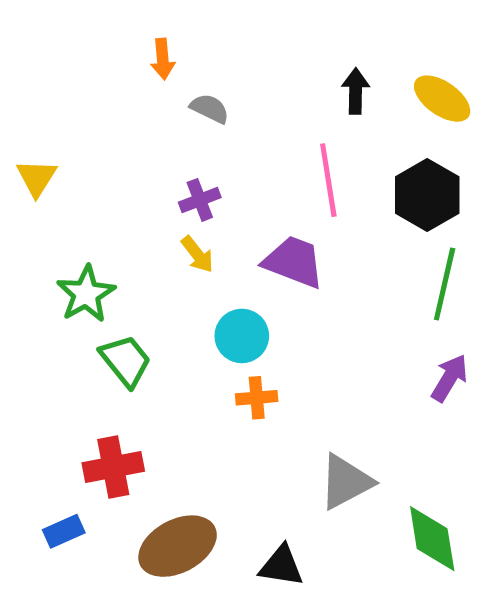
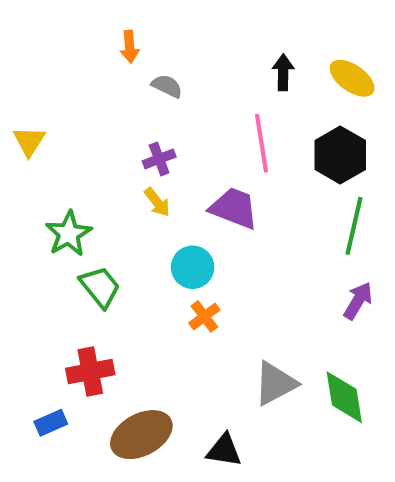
orange cross: (257, 398) -> (204, 316), turned -32
green diamond: (432, 539) -> (344, 397), moved

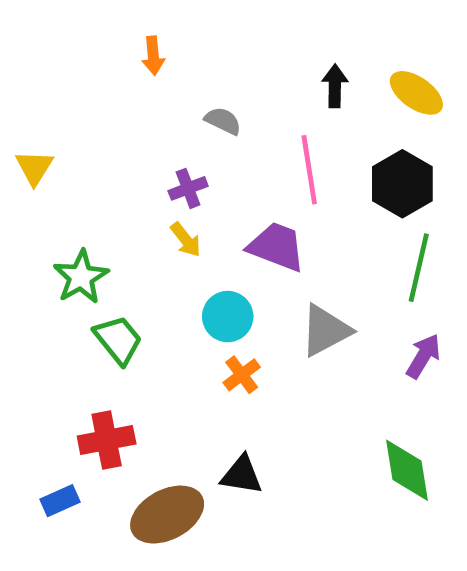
gray semicircle: (167, 86) -> (223, 121), moved
gray triangle: (275, 383) -> (326, 331), moved
black triangle: (224, 450) -> (242, 475), moved

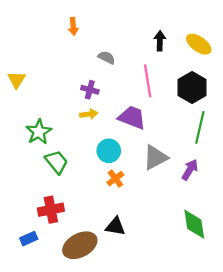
purple cross: (188, 188) -> (90, 90), turned 36
yellow arrow: (186, 240) -> (89, 114), turned -60
purple arrow: (423, 356) -> (190, 170), moved

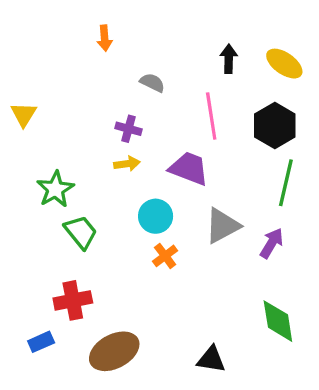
black triangle: (115, 226) -> (211, 359), moved

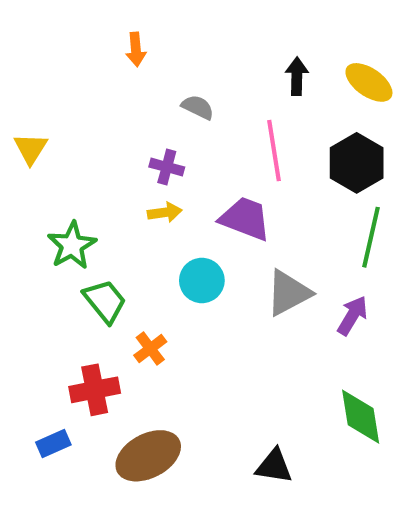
orange cross: (165, 256) -> (150, 349), moved

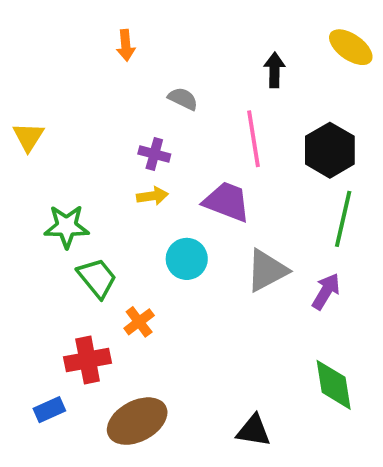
yellow ellipse: (369, 82) -> (351, 47), moved
green star: (72, 245) -> (67, 226), turned 30

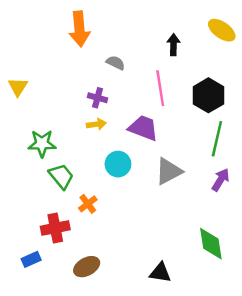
orange arrow: (126, 45) -> (79, 29), size x1.8
purple arrow: (326, 291) -> (221, 180), moved
brown ellipse: (137, 421) -> (87, 267), size x0.7

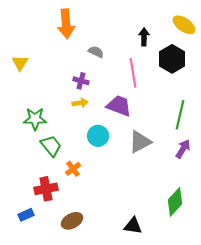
yellow triangle: (18, 87) -> (20, 63), moved
black hexagon: (208, 95) -> (172, 59), moved
green diamond: (211, 244) -> (175, 202), turned 52

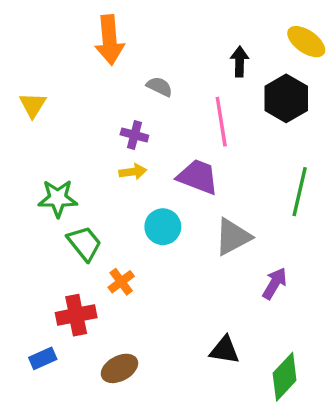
purple arrow: (183, 149) -> (275, 283), moved
green diamond: (175, 202) -> (285, 377), moved
black triangle: (133, 226) -> (225, 350), moved

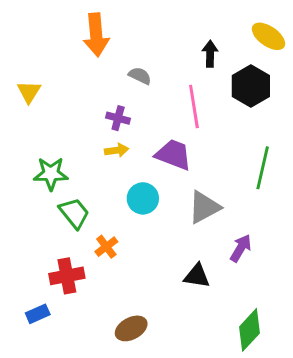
black triangle: (225, 350) -> (197, 276), moved
brown ellipse: (119, 368) -> (131, 328), moved

